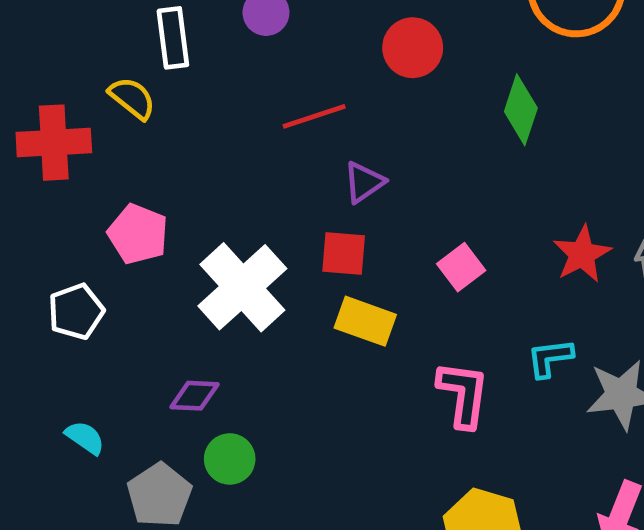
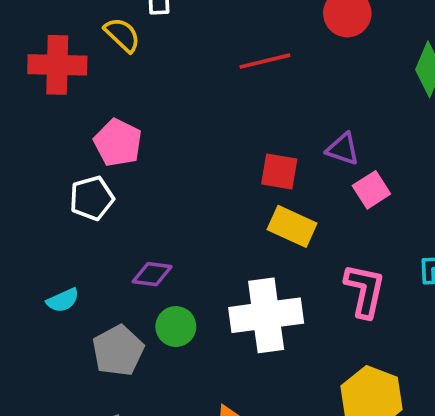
purple triangle: (364, 182) -> (343, 149), moved, turned 48
white cross: (242, 287) -> (266, 315), moved, turned 30
white pentagon: (76, 311) -> (92, 198), moved
cyan semicircle: (85, 438) -> (63, 300), turned 116

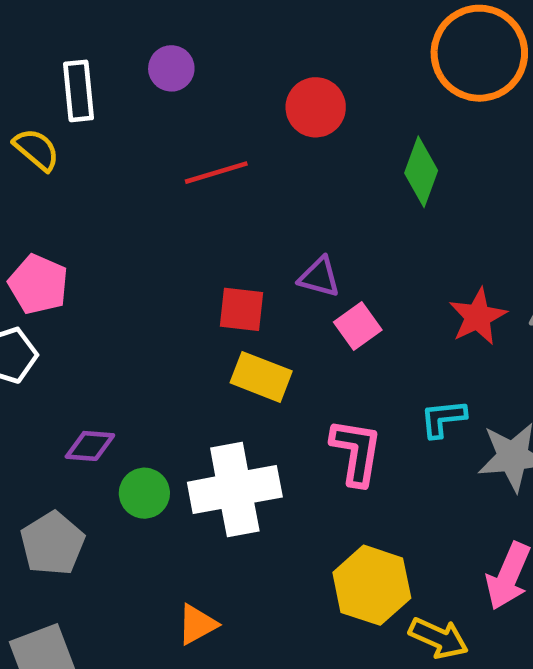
green circle: (176, 327) -> (144, 493), moved

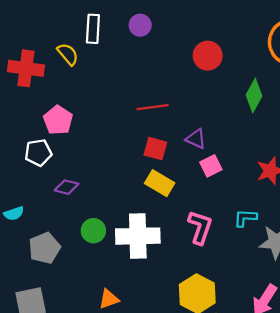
red line: (216, 173) -> (153, 107), moved
purple diamond: (90, 446) -> (67, 187), moved

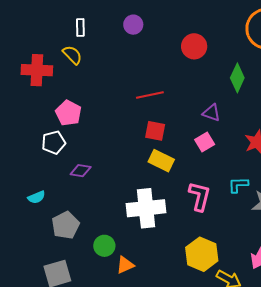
white rectangle: (93, 29) -> (80, 27), moved, size x0.7
purple triangle: (196, 139) -> (212, 113), moved
green circle: (93, 231) -> (104, 246), moved

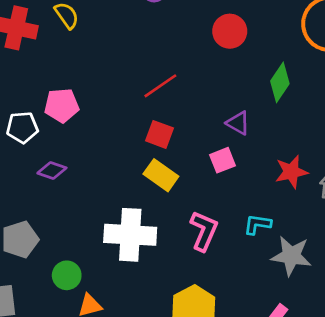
red line: (150, 95) -> (160, 86), turned -32
pink pentagon: (68, 113) -> (62, 105), moved, turned 30

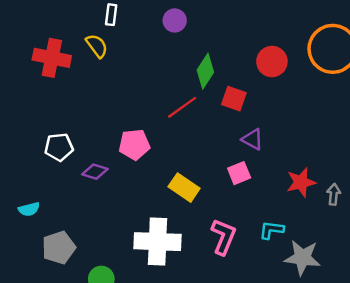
red circle: (230, 31) -> (272, 62), moved
green diamond: (280, 82) -> (205, 71), moved
pink pentagon: (62, 105) -> (134, 144), moved
red square: (159, 134) -> (234, 99), moved
purple diamond: (52, 171) -> (95, 172), moved

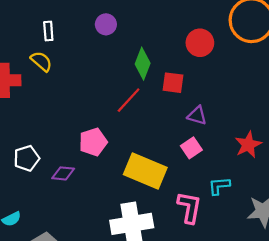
yellow rectangle: (184, 188) -> (145, 171), size x1.5
cyan L-shape: (272, 230) -> (219, 186), moved

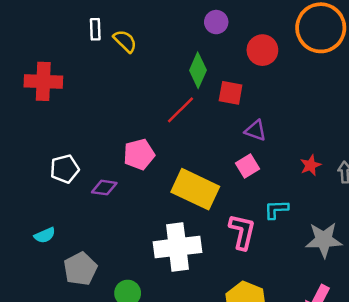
purple circle: (106, 24) -> (216, 22), moved
yellow semicircle: (41, 61) -> (125, 41), moved
red star: (248, 145) -> (310, 165), size x0.7

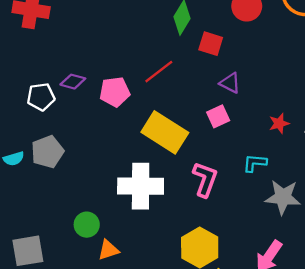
red line: (180, 110) -> (159, 72), moved
purple diamond: (104, 188) -> (73, 82), moved
cyan L-shape: (276, 209) -> (255, 163), moved
gray pentagon: (80, 269) -> (47, 152), moved

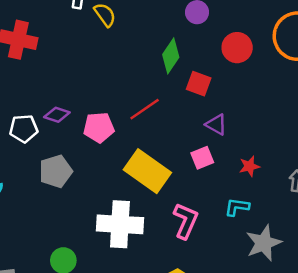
red star: (279, 123) -> (249, 166), moved
gray pentagon: (47, 152) -> (56, 171), moved
gray star: (283, 197) -> (264, 243), turned -30

